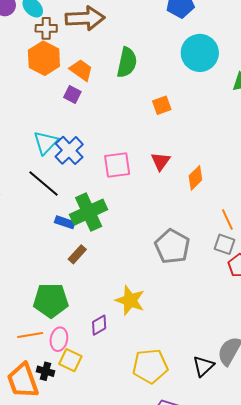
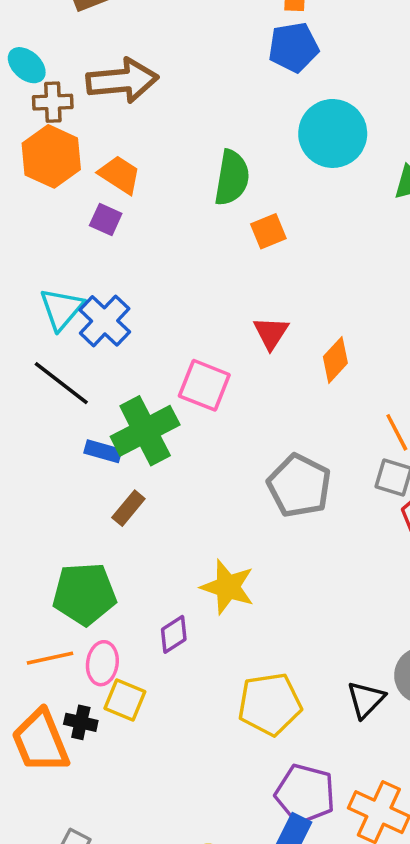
green semicircle: (127, 62) -> (232, 178), moved
pink square: (117, 165) -> (204, 385), moved, turned 32

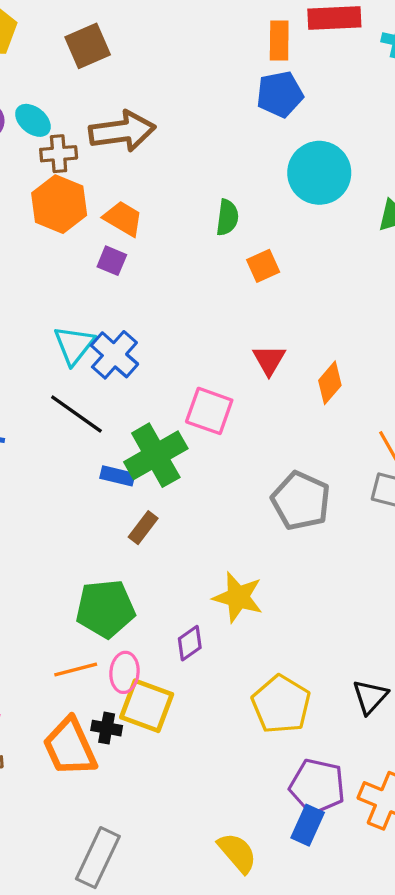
green semicircle: (232, 178) -> (227, 217), size x0.7
yellow square: (125, 700) -> (147, 706), size x1.4
yellow pentagon: (270, 704) -> (281, 704), turned -30

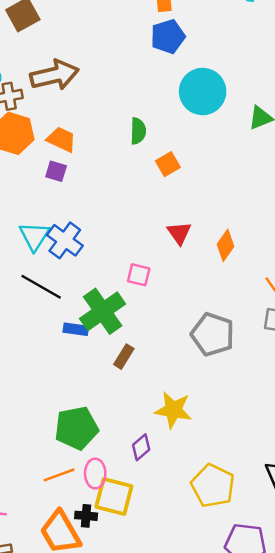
pink square: (209, 411) -> (139, 275), size x0.7
brown rectangle: (143, 528) -> (124, 357), moved

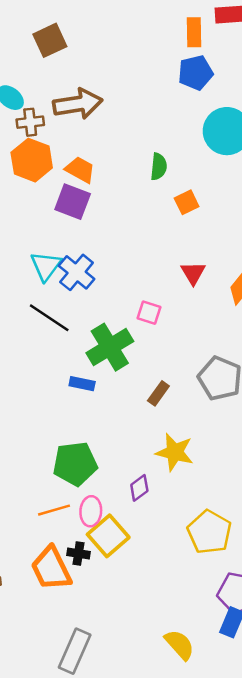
purple square: (56, 171) -> (73, 202), size x1.6
blue rectangle: (76, 329) -> (82, 384), moved
brown rectangle: (124, 357) -> (158, 393), moved
yellow square: (114, 497) -> (108, 536), turned 30

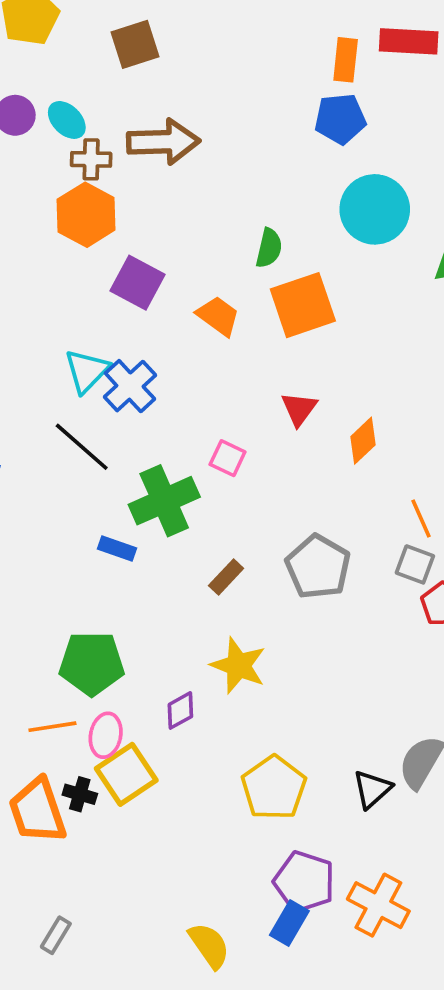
orange trapezoid: (80, 170) -> (218, 316), moved
orange square: (187, 202) -> (303, 305), size x1.8
gray rectangle: (75, 651) -> (56, 935), size x0.6

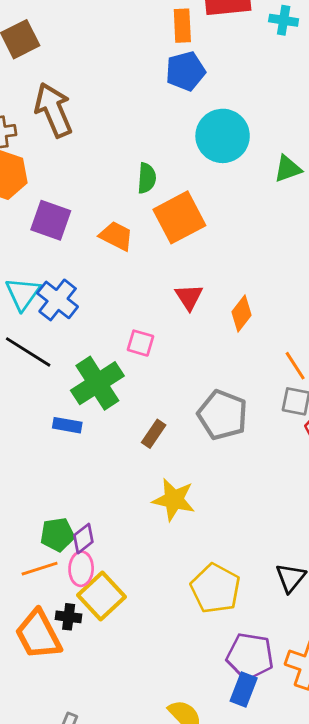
brown arrow: (163, 142) -> (53, 110), turned -102
green pentagon: (92, 663) -> (57, 535), moved, size x0.7
purple diamond: (180, 710) -> (83, 539), moved

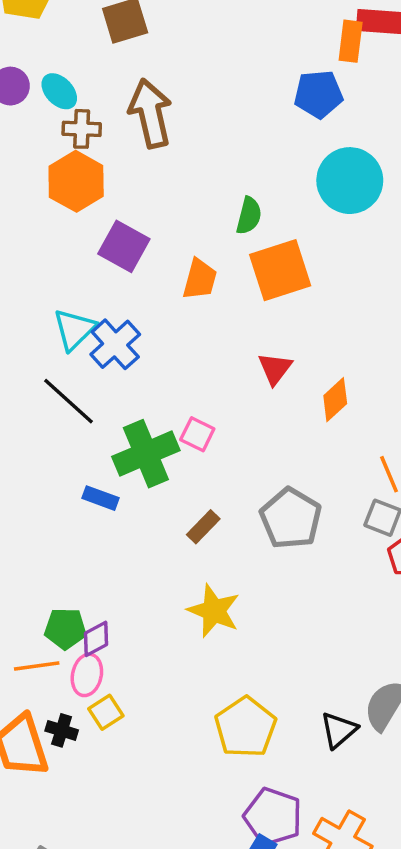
orange rectangle: (182, 26) -> (351, 41), moved
orange trapezoid: (116, 236) -> (200, 279), turned 68
pink square: (140, 343) -> (197, 434), moved
yellow square: (102, 596) -> (106, 712), size x0.6

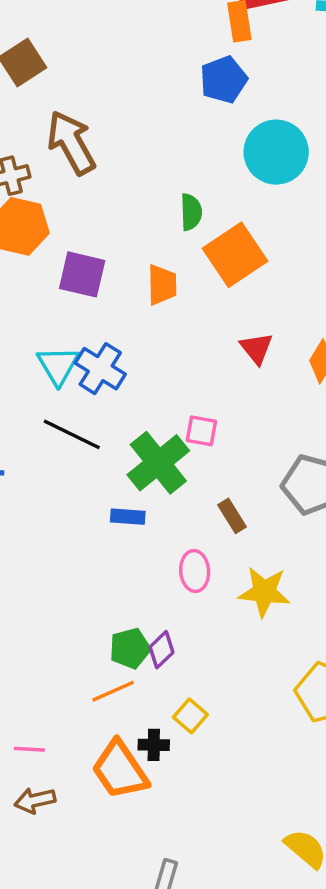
brown rectangle: (203, 527) -> (232, 516), turned -60
pink ellipse: (87, 675) -> (195, 571), moved

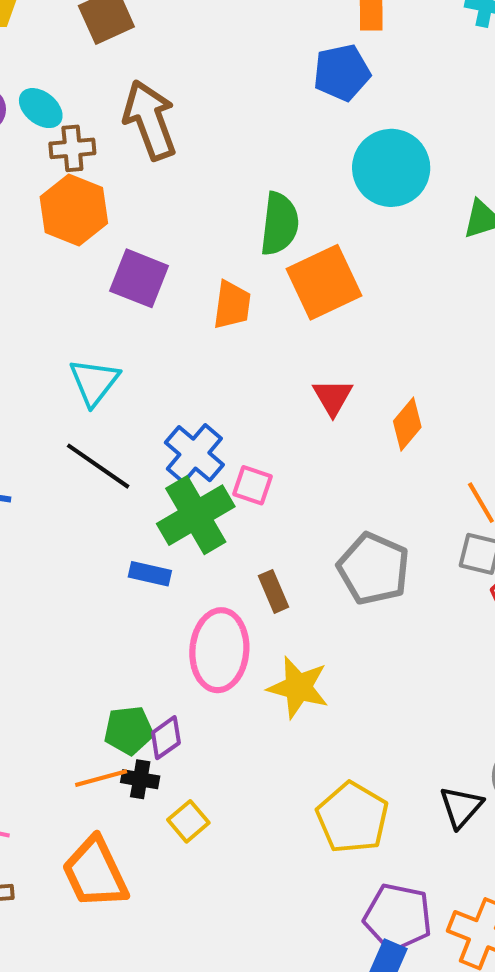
green semicircle: (191, 212) -> (279, 224), size x1.4
blue cross: (100, 369) -> (194, 454), moved
pink ellipse: (195, 571) -> (219, 650), size x1.6
black cross: (154, 745) -> (140, 779), moved

